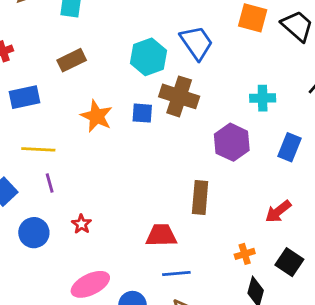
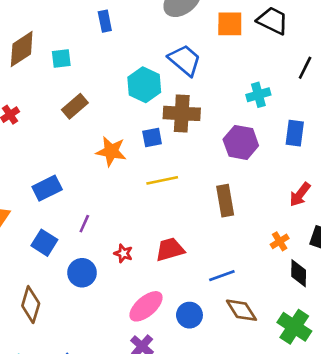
blue rectangle: (24, 97) -> (47, 188), moved
yellow line: (38, 149) -> (162, 180), moved
purple line: (50, 183) -> (84, 224), turned 54
red trapezoid: (161, 235) -> (170, 249), moved

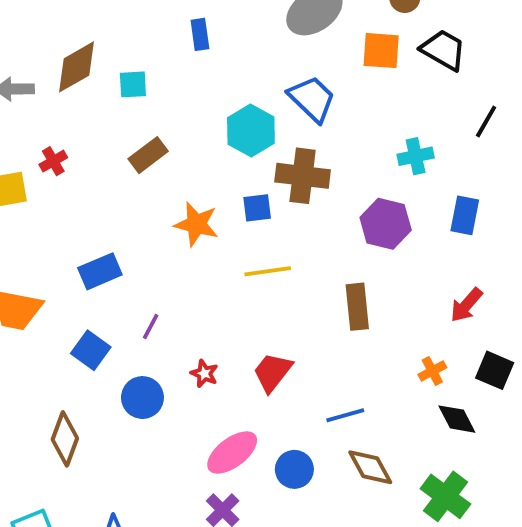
red trapezoid: (170, 249) -> (272, 372), turned -40
black diamond: (299, 273) -> (457, 419), turned -32

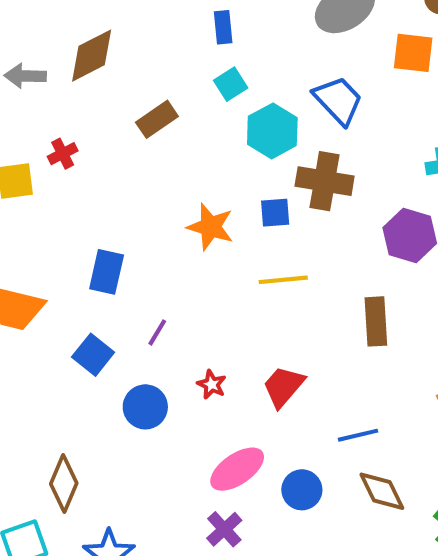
cyan square: (133, 84) -> (231, 84), moved, turned -32
brown rectangle: (148, 155) -> (157, 119), moved
blue rectangle: (100, 271) -> (107, 272), turned -57
brown diamond: (65, 439) -> (64, 483), moved

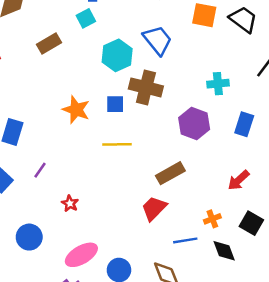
cyan square: (231, 84) -> (86, 18), moved
brown rectangle: (376, 321) -> (170, 173), turned 60
red trapezoid: (283, 386) -> (154, 208), moved
blue circle: (145, 407) -> (29, 237), moved
blue line: (358, 435) -> (185, 240), moved

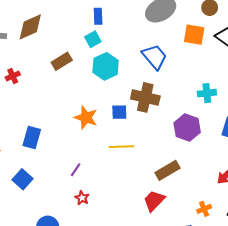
cyan hexagon: (117, 55) -> (106, 66), moved
purple line: (40, 170) -> (76, 170), moved

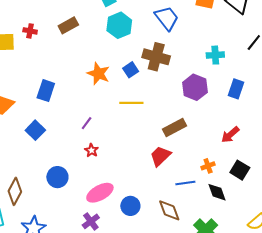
brown rectangle: (62, 61) -> (68, 25), moved
red cross: (13, 76) -> (30, 31), turned 32
blue square: (119, 112) -> (131, 70), turned -35

